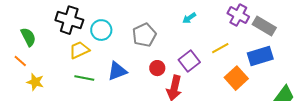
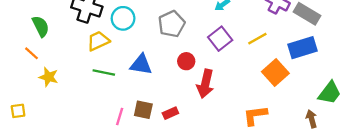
purple square: (189, 61) -> (220, 39), moved
blue triangle: (117, 71) -> (141, 65), turned 30

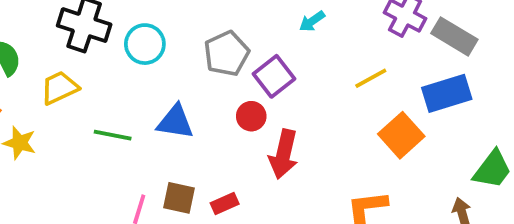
purple square: (220, 39) -> (274, 76), moved
yellow trapezoid: (98, 41) -> (59, 88), moved

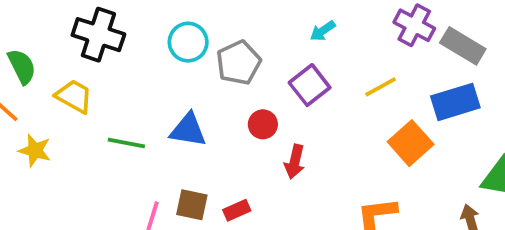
cyan circle: (145, 44) -> (188, 42), moved
purple square: (274, 76) -> (310, 85), moved
yellow trapezoid: (59, 88) -> (74, 96), turned 54
red arrow: (284, 154) -> (295, 162), size x0.7

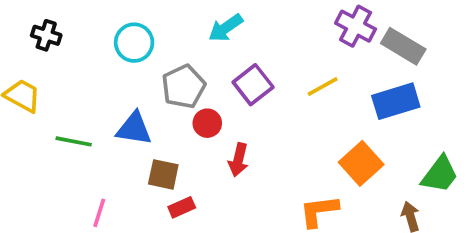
cyan arrow: (323, 31) -> (226, 28), moved, size x1.4
black cross: (98, 35) -> (46, 35), size x0.6
gray pentagon: (239, 63) -> (183, 87), moved
orange square: (411, 143) -> (361, 163), moved
brown square: (192, 205) -> (163, 174), moved

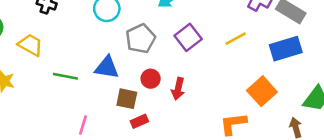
red circle: (207, 123) -> (151, 79), moved

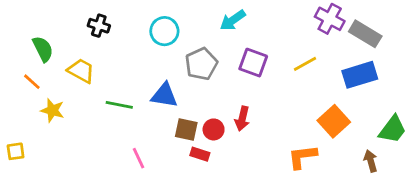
purple square: (188, 37) -> (253, 63), turned -32
red circle: (151, 79) -> (214, 129), moved
red rectangle: (139, 121) -> (200, 154), turned 42
pink line: (83, 125) -> (138, 158), turned -42

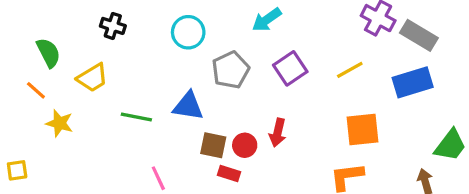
purple square: (253, 63) -> (290, 68), turned 36
yellow trapezoid: (81, 71) -> (92, 78), turned 120
orange square: (334, 121) -> (362, 130), moved, turned 36

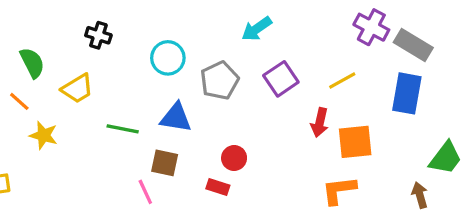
cyan circle: (188, 32) -> (168, 58), moved
blue rectangle: (413, 82) -> (407, 93), turned -63
red arrow: (278, 133) -> (320, 122), moved
brown square: (213, 145) -> (165, 163), moved

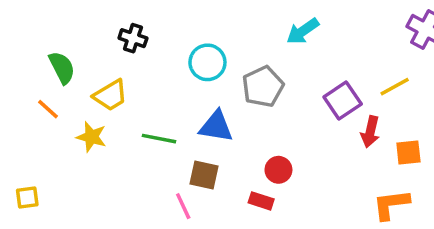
purple square: (281, 79) -> (343, 100), moved
yellow star: (44, 135) -> (91, 137), moved
orange square: (355, 142) -> (408, 152), size x0.7

